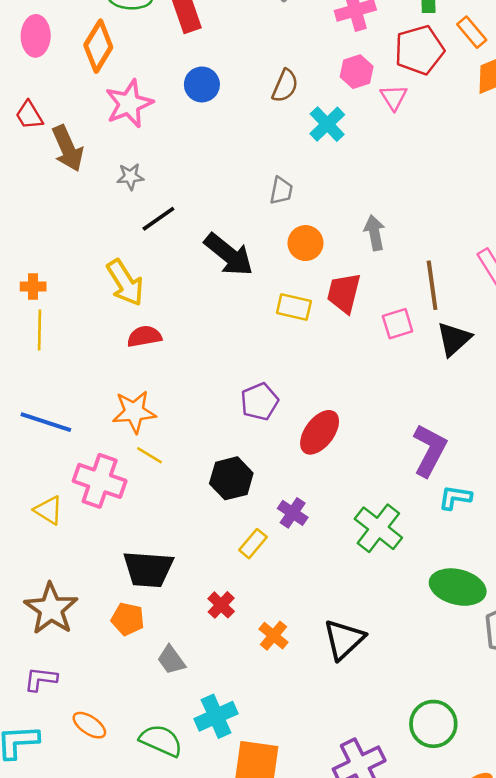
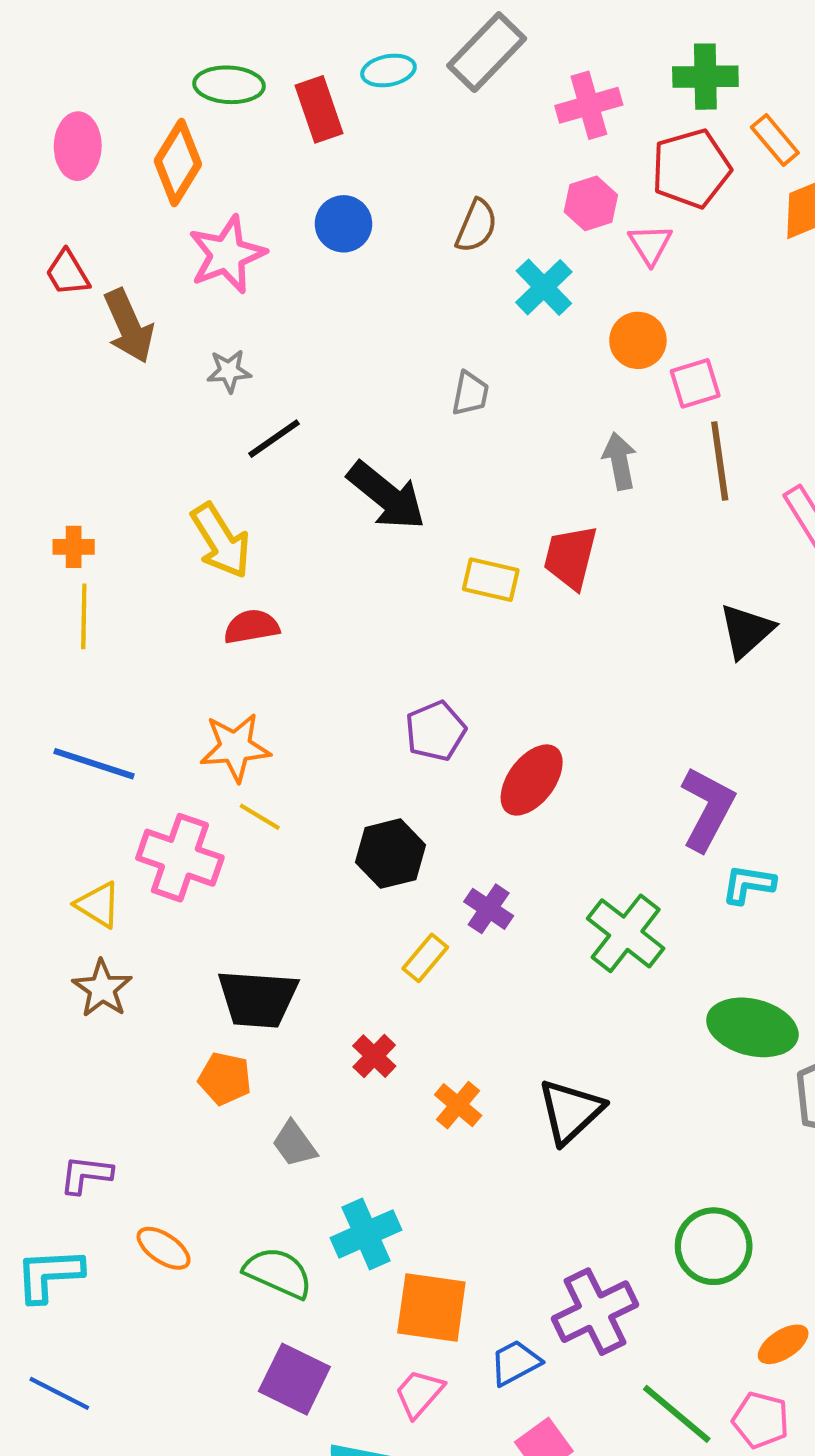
orange circle: (305, 243) -> (638, 340), moved
brown line: (432, 285) -> (720, 461), moved
pink square: (398, 324) -> (695, 383), moved
brown star: (51, 609) -> (102, 989), moved, size x0.7

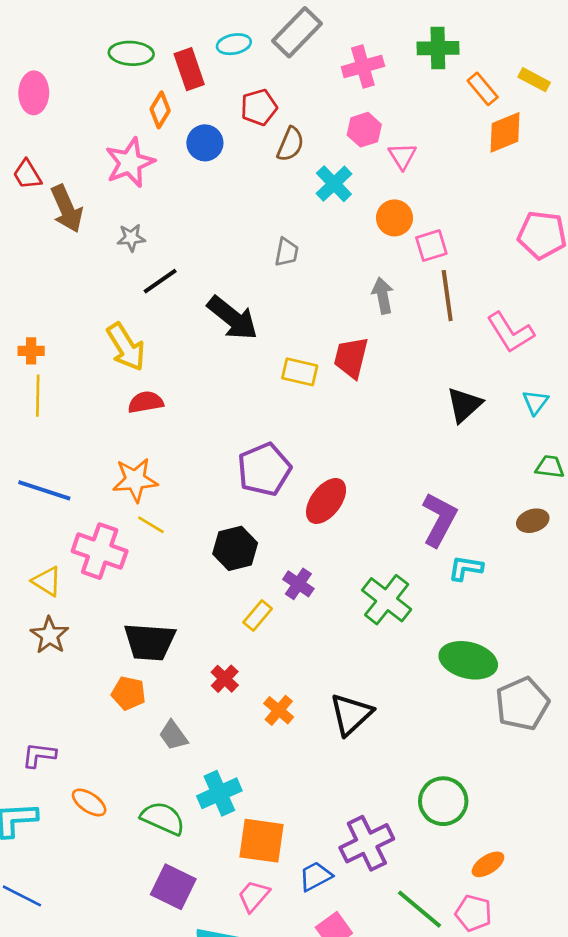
orange diamond: (178, 162) -> (160, 110), moved, size x0.7
red pentagon: (691, 169) -> (259, 107), moved, size x0.7
purple pentagon: (436, 731) -> (264, 469), size x1.4

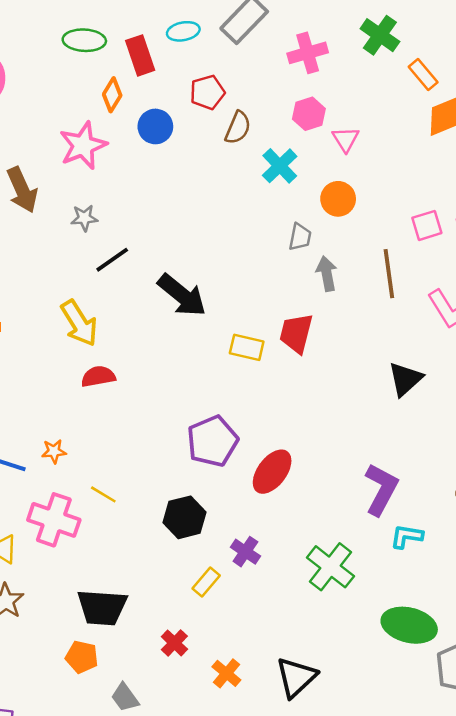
green cross: (438, 48) -> (380, 35), turned 36
pink square: (431, 246) -> (427, 225), moved
gray trapezoid: (287, 252) -> (300, 237), moved
orange star: (135, 480) -> (54, 451), moved, size x0.6

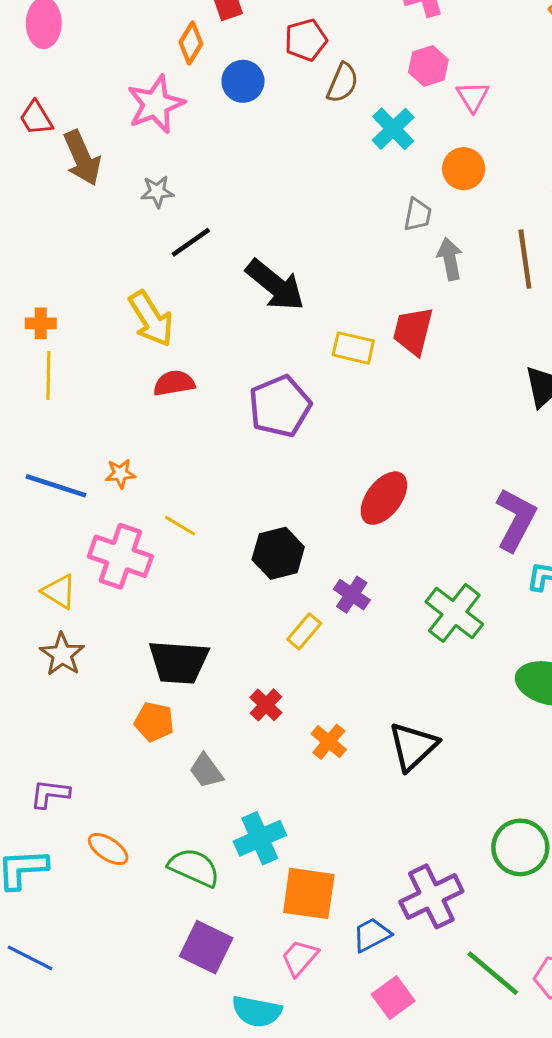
purple pentagon: (212, 441) -> (280, 406), moved

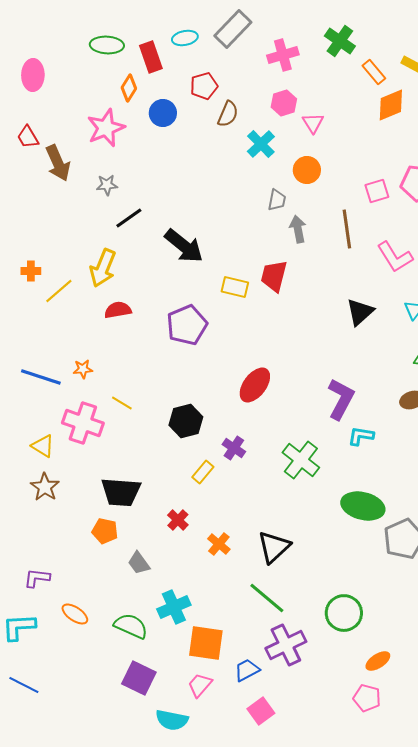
yellow arrow: (151, 319) -> (103, 268), turned 54
yellow line: (48, 376) -> (59, 291), moved, turned 48
green line: (493, 973) -> (267, 598), moved

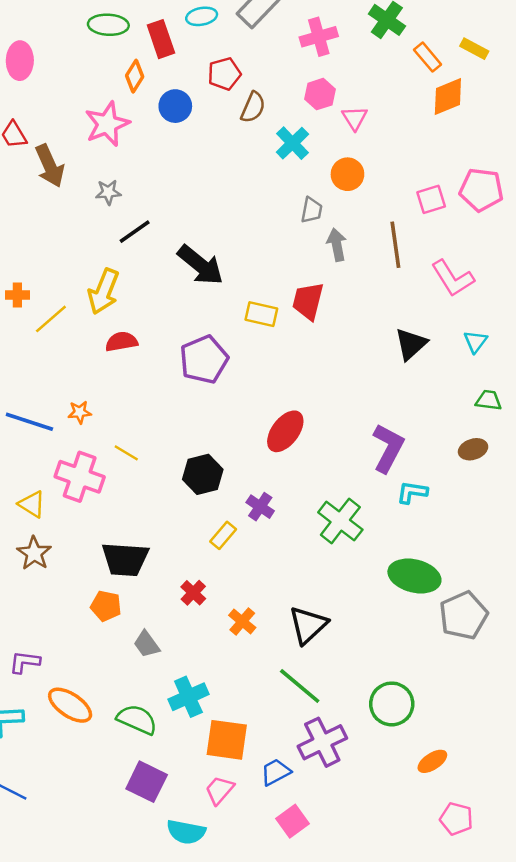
orange ellipse: (75, 614) -> (70, 705), size x1.4
pink pentagon: (367, 698) -> (456, 819), moved

